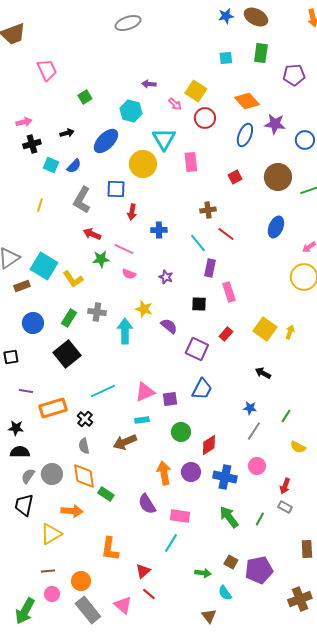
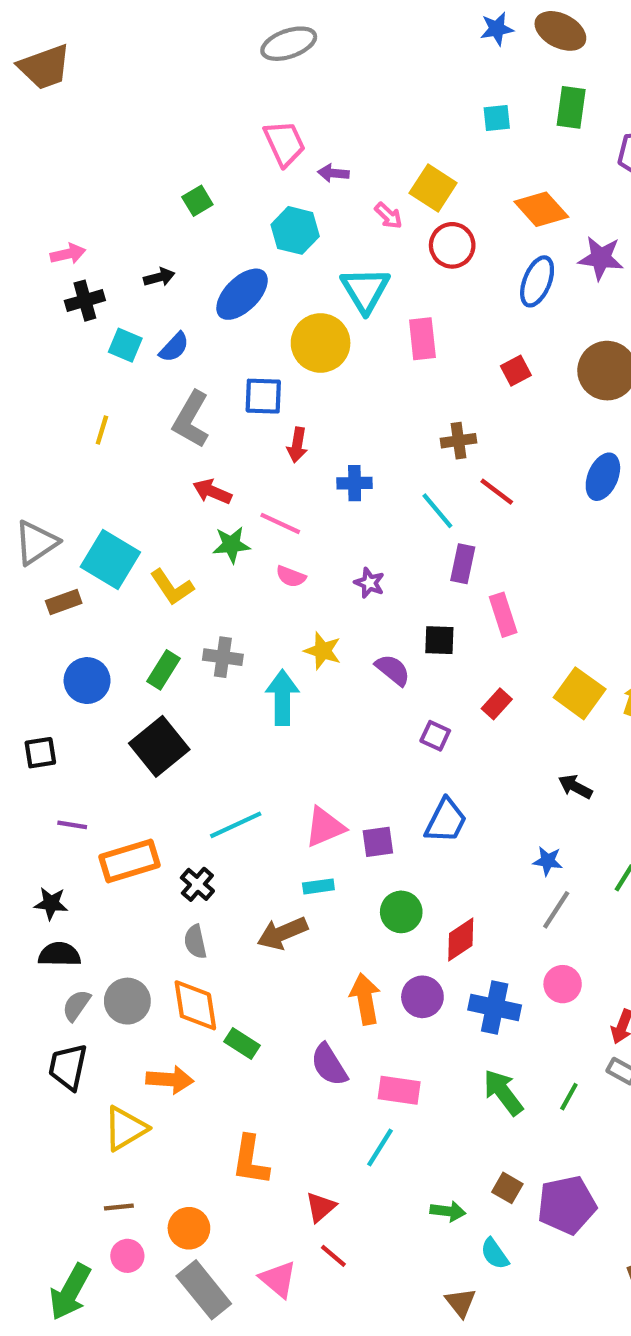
pink trapezoid: (47, 70) -> (284, 143), moved
purple semicircle: (169, 326) -> (393, 670), moved
purple square: (197, 349) -> (435, 736), size x0.6

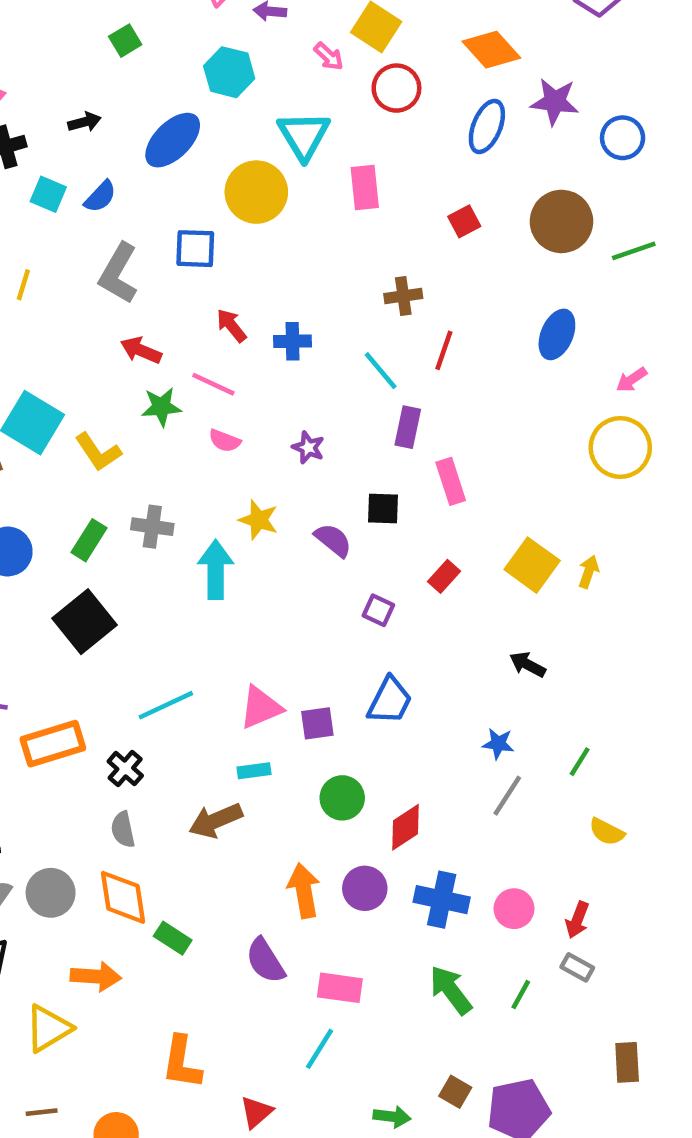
red arrow: (297, 445) -> (231, 325), moved, turned 132
red line: (497, 492) -> (444, 350), turned 72
pink circle: (563, 984) -> (514, 909), moved

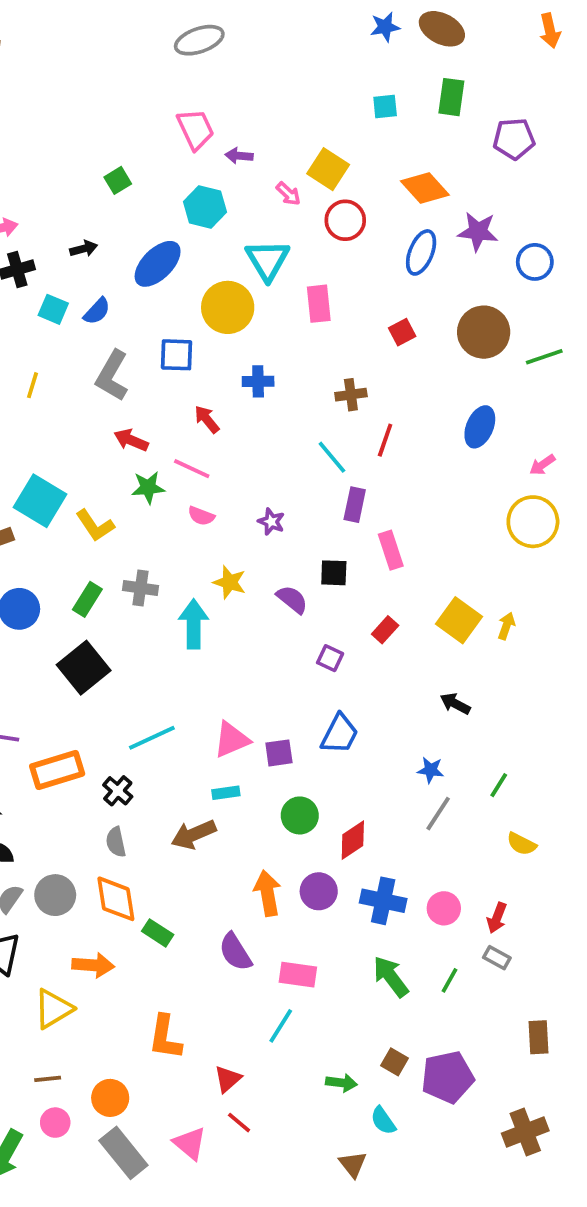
blue cross: (292, 341) -> (258, 381), moved

